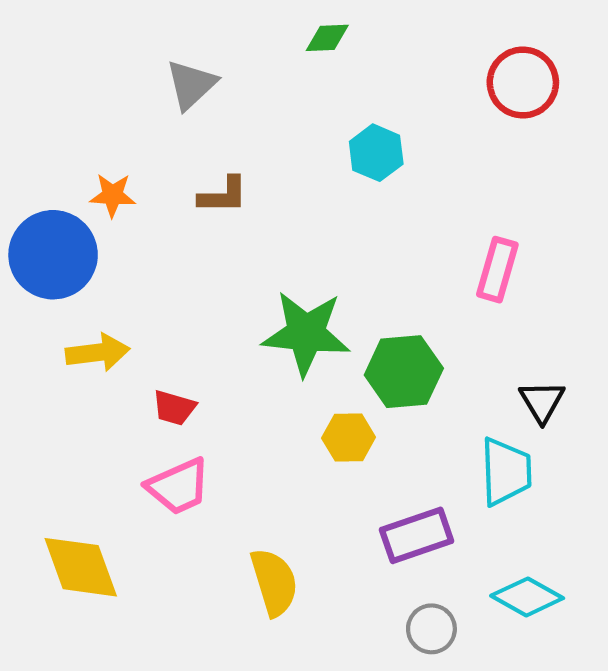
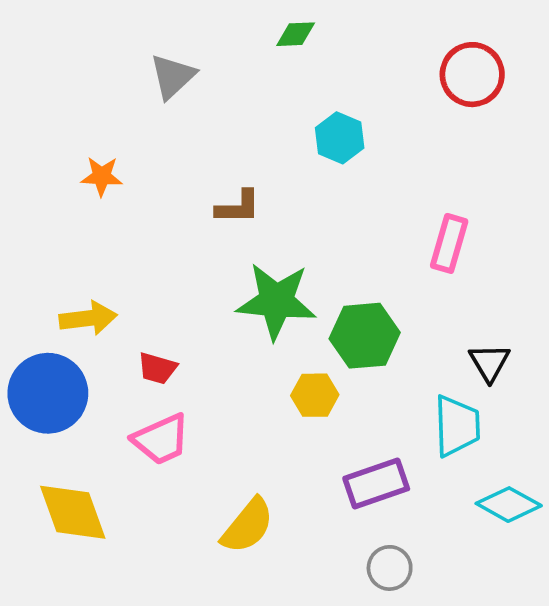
brown L-shape: (223, 195) -> (238, 207), moved
blue circle: (53, 255) -> (48, 393), moved
yellow semicircle: (274, 582) -> (248, 526), turned 56
cyan diamond: (527, 597) -> (509, 505), moved

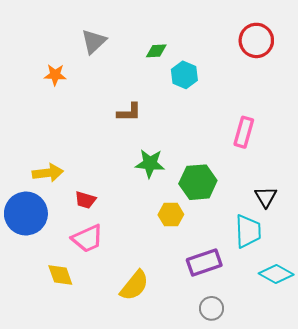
green diamond: (296, 34) -> (156, 51), moved
orange star: (102, 176) -> (55, 75), moved
green star: (276, 301) -> (150, 163), size x0.7
yellow diamond: (73, 512) -> (60, 275), moved, size x0.7

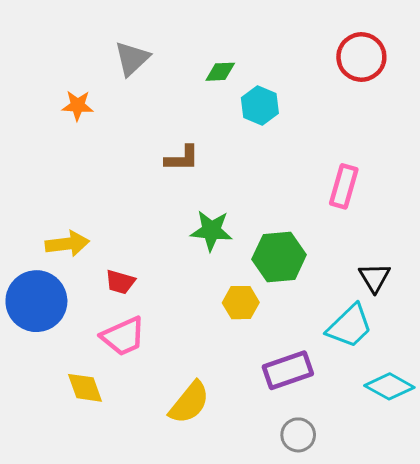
cyan trapezoid: (248, 231) -> (350, 326), turned 48

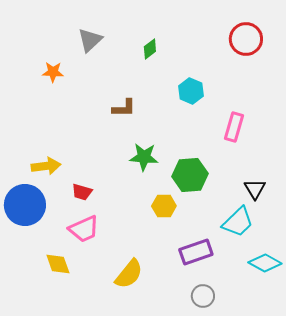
green diamond: (220, 72) -> (150, 49), turned -35
cyan hexagon: (260, 106) -> (191, 91), moved

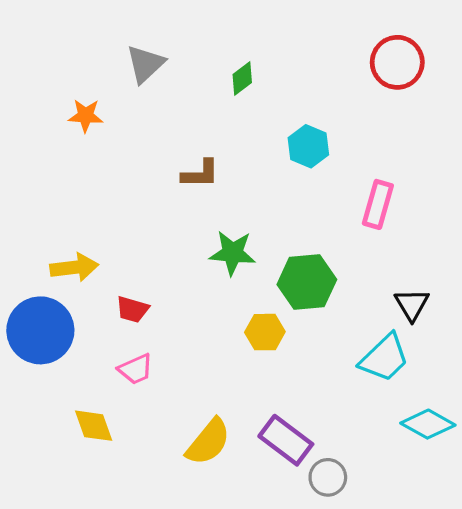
pink trapezoid: (84, 229) -> (136, 369), size x0.7
purple rectangle: (196, 252) -> (286, 440), moved, turned 56

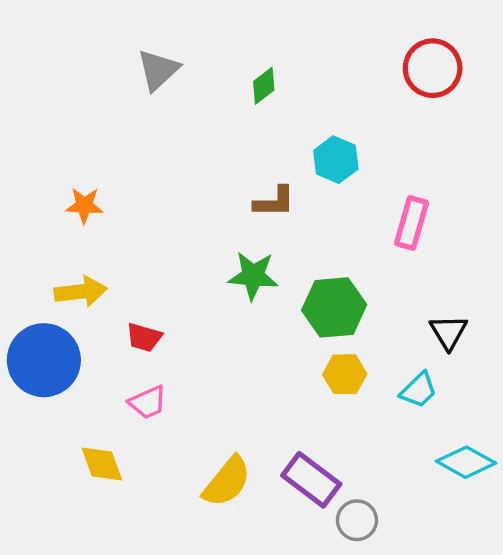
orange star: (86, 116) -> (84, 205), moved
brown L-shape: (200, 174) -> (274, 202), moved
yellow hexagon: (265, 332) -> (345, 374), moved
cyan trapezoid: (384, 358) -> (419, 390), size x0.7

